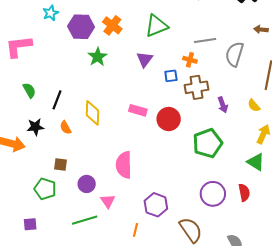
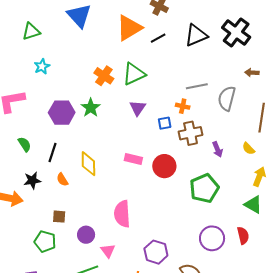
green triangle: (157, 26) -> (134, 74), moved
purple hexagon: (81, 27) -> (62, 113), moved

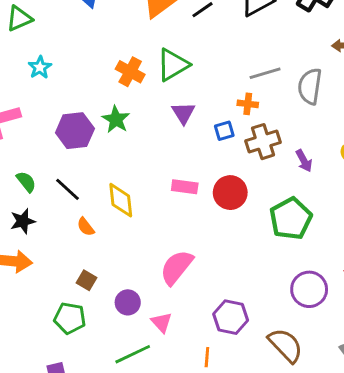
black line: (52, 153) -> (68, 189), turned -60
black star: (32, 180) -> (23, 221), moved
pink semicircle: (122, 214) -> (177, 267), turned 48
brown square: (59, 217) -> (86, 280), turned 32

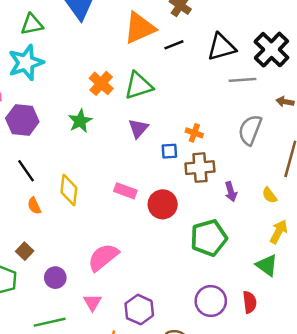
green triangle: (19, 19) -> (32, 24), moved
cyan star: (40, 67) -> (26, 63), size x1.8
gray line: (265, 73) -> (242, 80), moved
purple hexagon: (75, 131) -> (22, 120), moved
pink triangle: (162, 322) -> (92, 302), moved

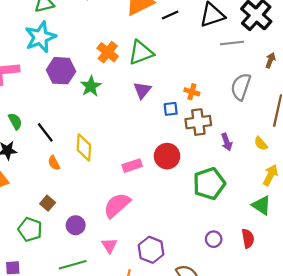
brown arrow: (285, 102) -> (270, 60), turned 104
purple hexagon: (22, 120) -> (61, 71), moved
pink rectangle: (125, 191) -> (132, 166), moved, turned -36
purple circle: (211, 301) -> (214, 239), size x0.6

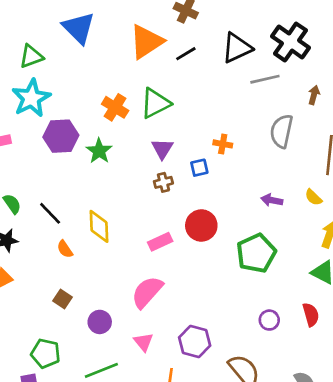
brown cross: (198, 122) -> (163, 182), moved, size x0.6
purple arrow: (227, 142) -> (272, 200), turned 126
green pentagon: (30, 229) -> (46, 353), moved

